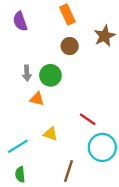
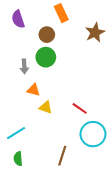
brown circle: (70, 46) -> (47, 35), moved
green circle: (50, 75) -> (46, 57), moved
yellow triangle: (50, 134) -> (46, 107), moved

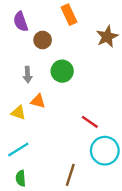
brown circle: (47, 35) -> (43, 40), moved
green circle: (46, 57) -> (62, 71), moved
yellow triangle: (46, 107) -> (18, 113), moved

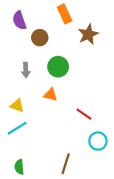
brown star: (107, 37) -> (88, 34), moved
orange triangle: (38, 101) -> (51, 95), moved
cyan line: (18, 150) -> (17, 128), moved
cyan circle: (105, 151) -> (98, 141), size x0.7

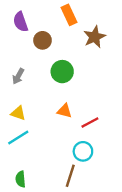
gray arrow: (26, 70) -> (18, 76), moved, turned 32
orange triangle: (51, 95) -> (64, 111), moved
red line: (84, 114) -> (90, 122), turned -63
cyan circle: (98, 141) -> (83, 151), moved

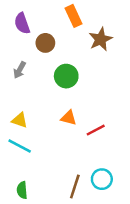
gray arrow: (18, 76) -> (20, 70), moved
cyan line: (18, 137) -> (20, 146), turned 60
cyan circle: (83, 151) -> (102, 179), moved

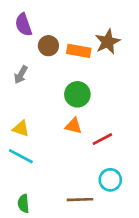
orange rectangle: (74, 16) -> (79, 51), moved, turned -55
green circle: (66, 76) -> (77, 94), moved
cyan circle: (102, 179) -> (110, 180), moved
brown line: (75, 186) -> (80, 200), turned 70

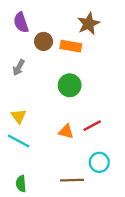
brown star: (108, 42) -> (89, 24), moved
orange triangle: (73, 126) -> (66, 132), moved
yellow triangle: (21, 129) -> (19, 116), turned 35

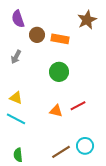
brown star: (89, 24) -> (87, 20), moved
yellow triangle: (19, 116) -> (16, 98), turned -32
cyan circle: (99, 162) -> (85, 146), moved
brown line: (72, 180) -> (61, 152), turned -30

